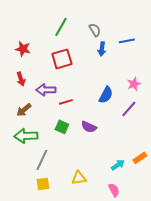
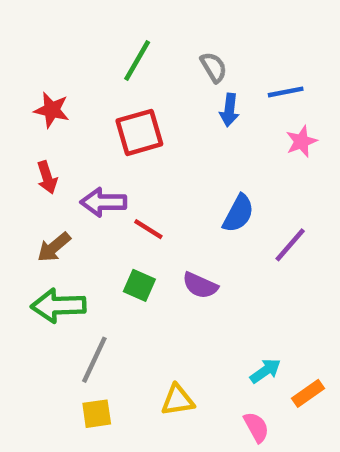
pink star: (134, 84) -> (301, 141), moved
red line: (66, 102) -> (148, 229), turned 48
orange rectangle: (140, 158) -> (308, 393), moved

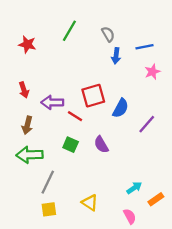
red star: (52, 110) -> (27, 44), moved
red square: (139, 132) -> (93, 96), moved
brown arrow: (54, 247) -> (27, 125), turned -36
purple semicircle: (200, 285) -> (101, 145), turned 36
yellow triangle: (178, 400) -> (90, 203), turned 42

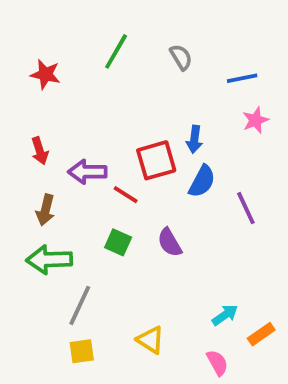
blue arrow: (116, 56) -> (194, 139), moved
purple line: (147, 124) -> (246, 208), turned -66

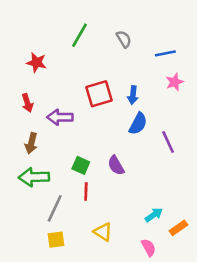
red star: (45, 74) -> (36, 62), moved
red square: (156, 160) -> (99, 94), moved
red line: (126, 195) -> (86, 191), moved, turned 60

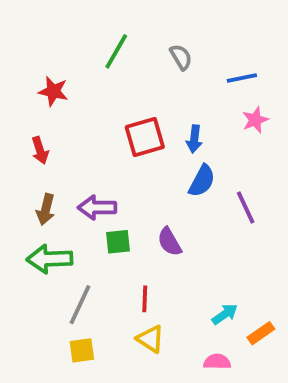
purple arrow: (60, 117) -> (97, 208), moved
green square: (81, 165) -> (118, 242), turned -30
red line: (86, 191) -> (145, 299), moved
pink semicircle: (149, 247) -> (217, 362), turned -60

